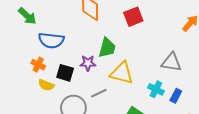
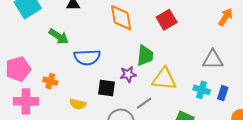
orange cross: (38, 65) -> (50, 81), moved
yellow semicircle: (46, 85) -> (78, 104), moved

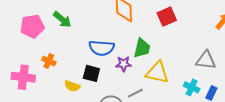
blue semicircle: (87, 57) -> (102, 48), moved
pink pentagon: (18, 69) -> (32, 26), moved
black square: (107, 88) -> (91, 73), moved

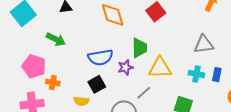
pink pentagon: (32, 26) -> (34, 66), moved, turned -30
black square: (91, 73) -> (97, 84), turned -30

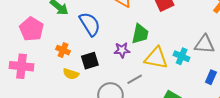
blue semicircle: (100, 57) -> (90, 24), moved, turned -125
cyan cross: (196, 74) -> (182, 56), moved
orange cross: (53, 82) -> (63, 50), moved

